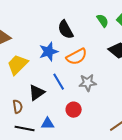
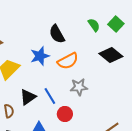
blue line: (59, 82) -> (50, 96), moved

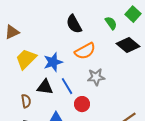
green semicircle: (94, 25) -> (111, 23), moved
blue star: (40, 56) -> (53, 62), moved
black triangle: (28, 97) -> (45, 87), turned 42

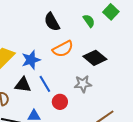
black diamond: (128, 45) -> (95, 58), moved
gray star: (96, 77) -> (83, 84), moved

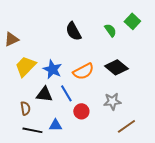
orange semicircle: (63, 49) -> (83, 71), moved
blue star: (31, 60) -> (52, 69), turned -30
gray star: (83, 84) -> (112, 101), moved

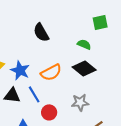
green square: (132, 21) -> (100, 22), turned 35
green semicircle: (110, 30) -> (84, 44), moved, turned -32

